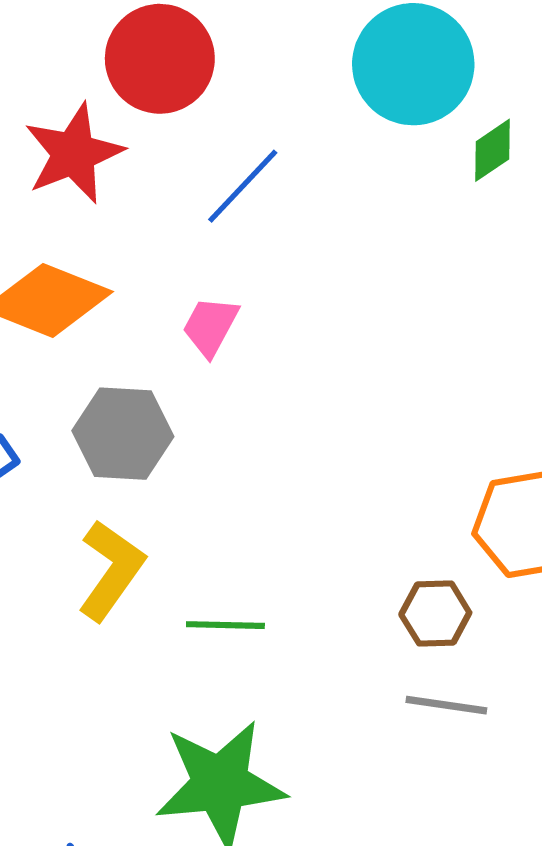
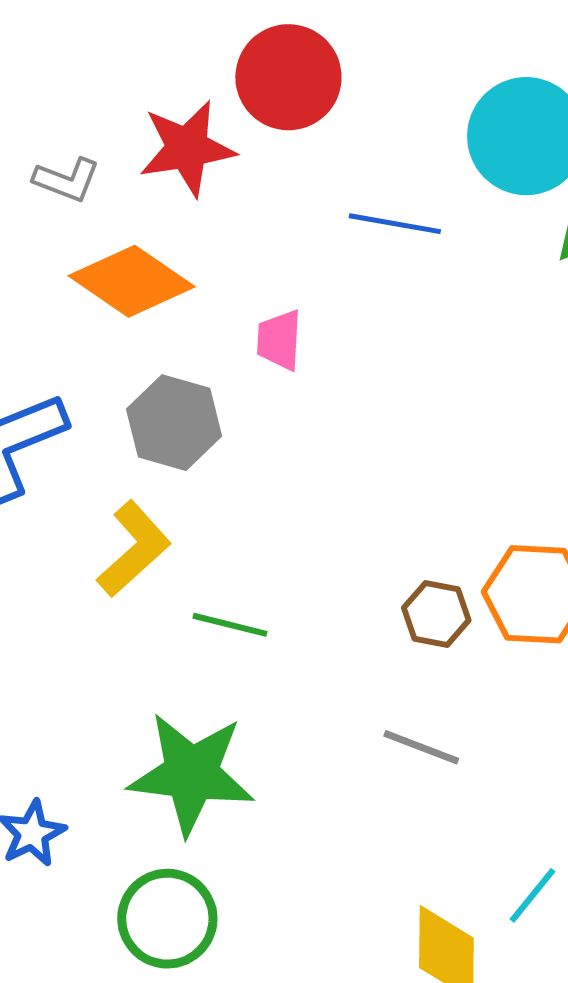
blue line: (243, 186) -> (395, 224), moved, turned 44
pink trapezoid: (210, 326) -> (279, 340), turned -38
brown hexagon: (435, 614) -> (436, 614), moved

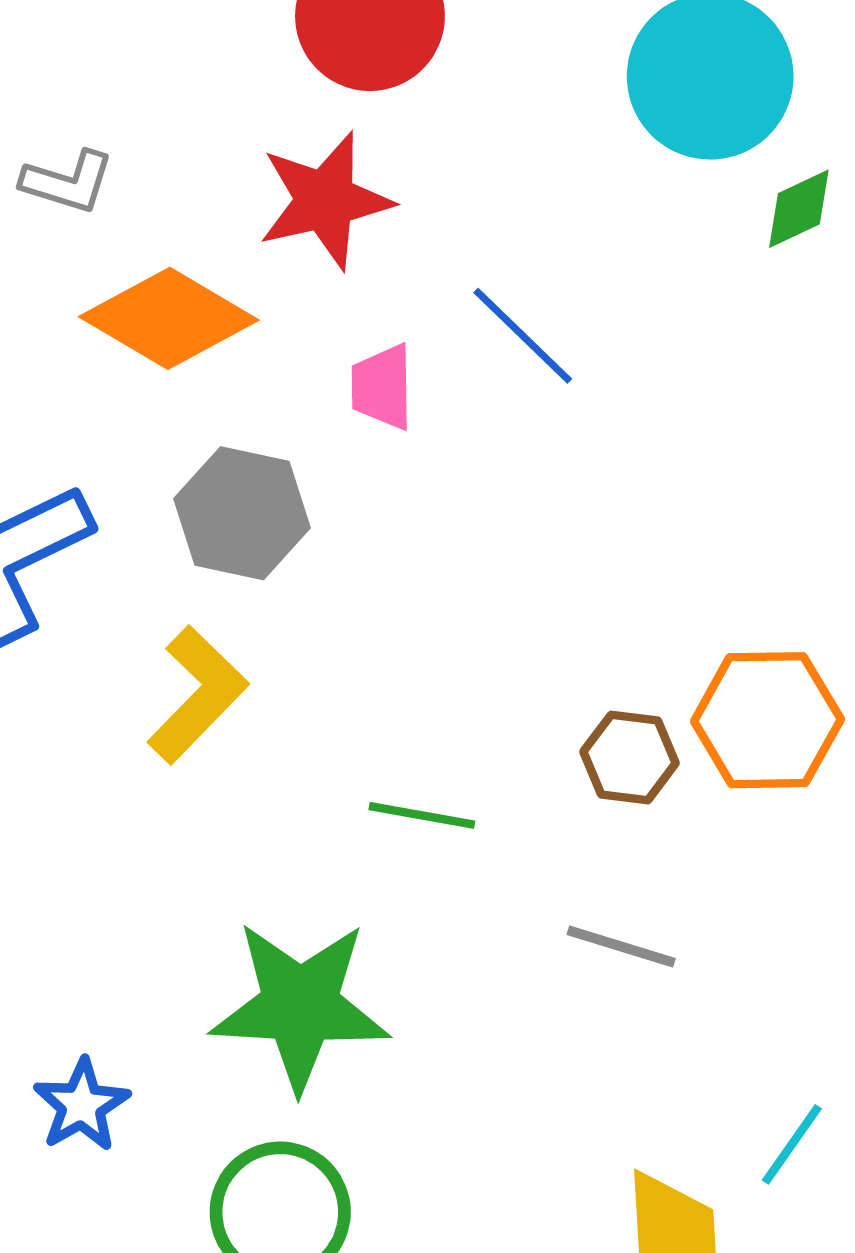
red star: (187, 148) -> (325, 201), moved
blue line: (395, 224) -> (523, 336), moved, turned 38
green line: (230, 625) -> (422, 815), moved

